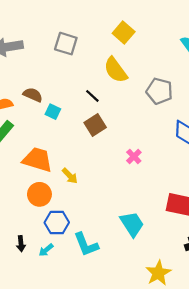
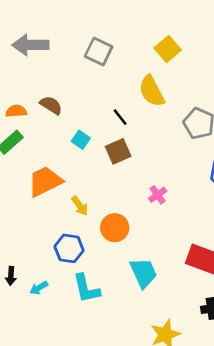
cyan square: (53, 112) -> (81, 140), moved
orange trapezoid: (38, 160) -> (45, 181), turned -52
orange circle: (39, 194) -> (115, 228), moved
blue hexagon: (57, 223) -> (69, 248), moved

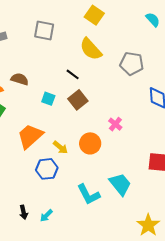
orange circle: (115, 228) -> (90, 143), moved
blue hexagon: (69, 248) -> (47, 169), moved
cyan L-shape: (86, 288) -> (88, 194), moved

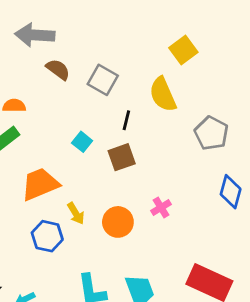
gray square: (44, 30) -> (103, 80), moved
black line: (73, 74) -> (126, 120), turned 48
brown semicircle: (20, 79) -> (58, 69), moved

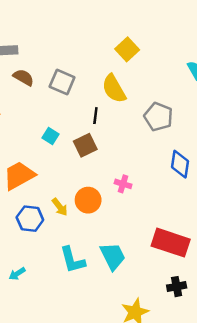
black line: (126, 120) -> (95, 116), moved
pink cross: (161, 207) -> (123, 184), turned -35
yellow arrow: (76, 213) -> (60, 207), moved

